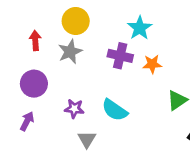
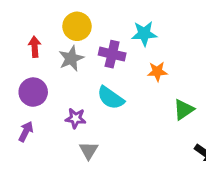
cyan star: (140, 28) -> (144, 34), turned 30
purple cross: (120, 56) -> (112, 54), moved
cyan semicircle: (115, 110) -> (111, 98), moved

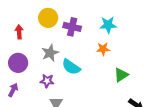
cyan star: (144, 34) -> (108, 25), moved
purple cross: (112, 54) -> (72, 27), moved
gray star: (71, 58) -> (50, 53), moved

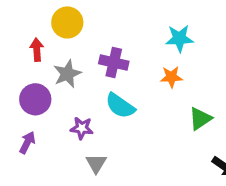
yellow circle: (48, 18) -> (67, 22), moved
purple cross: (72, 27) -> (114, 63), moved
gray star: (50, 53) -> (67, 74), moved

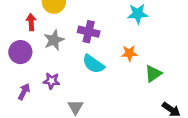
orange star: (171, 77) -> (129, 53), moved
purple circle: (35, 99) -> (20, 52), moved
purple star: (82, 128) -> (51, 81), moved

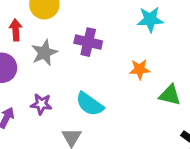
cyan semicircle: (93, 64) -> (90, 104), moved
green triangle: (153, 74) -> (170, 95), turned 48

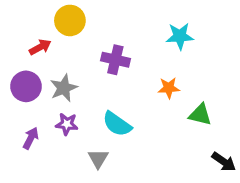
red arrow: (16, 30) -> (40, 47), turned 65
gray star: (44, 53) -> (64, 88), moved

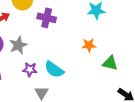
purple cross: (115, 60) -> (47, 18), moved
purple star: (67, 124) -> (30, 69), moved

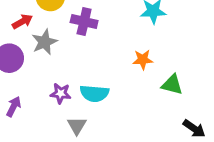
gray star: (18, 45) -> (44, 42), moved
cyan semicircle: (54, 69) -> (94, 93), turned -30

